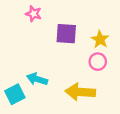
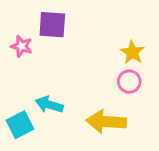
pink star: (34, 14) -> (22, 46), moved
purple square: (66, 34) -> (52, 25), moved

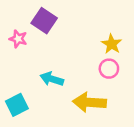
purple square: (52, 25) -> (44, 21), turned 30
cyan arrow: (49, 105) -> (52, 79), moved

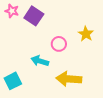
pink star: (18, 39) -> (12, 11), moved
pink circle: (109, 69) -> (59, 44), moved

